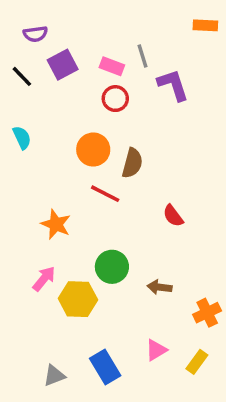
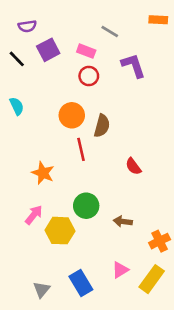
gray line: (143, 56) -> (110, 31), moved, turned -42
red line: (105, 194) -> (81, 149), turned 50
yellow rectangle: (197, 362) -> (152, 279), size x1.5
gray triangle: (54, 376) -> (42, 290), turned -30

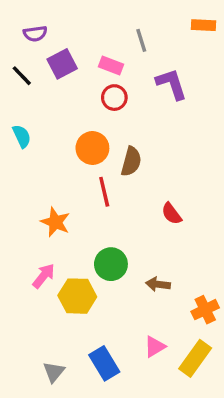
gray line: (110, 31) -> (141, 40), turned 42

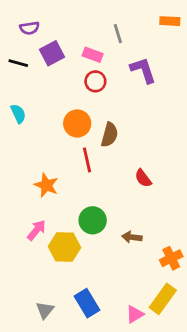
black line: (22, 76) -> (18, 63), turned -30
pink triangle: (155, 347) -> (135, 314), moved

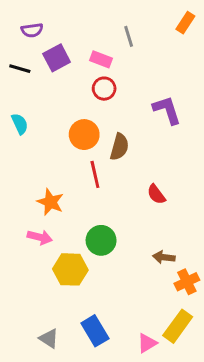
orange rectangle: (170, 21) -> (185, 23), turned -60
purple L-shape: (143, 70) -> (167, 110), moved
pink arrow: (36, 230) -> (40, 237), moved, turned 65
brown arrow: (132, 237) -> (164, 257), moved
gray triangle: (45, 310) -> (49, 338), turned -36

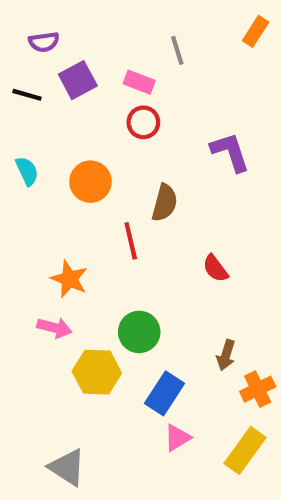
orange circle: (84, 135) -> (90, 182), moved
brown arrow: (164, 257) -> (226, 355), turned -80
blue rectangle: (95, 331) -> (165, 393), moved, turned 64
gray triangle: (49, 338) -> (67, 467), size x1.4
pink triangle: (147, 343) -> (177, 438), moved

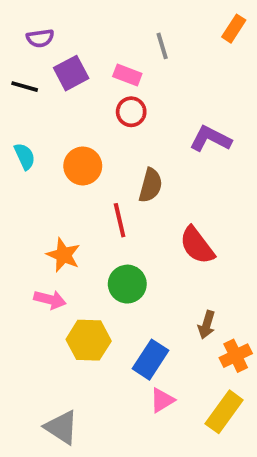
purple L-shape: (230, 152) -> (211, 139), turned -45
red semicircle: (215, 268) -> (197, 245), size x1.5
green circle: (139, 332) -> (127, 284), moved

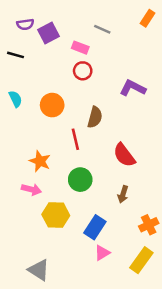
gray line: (162, 46) -> (102, 29), turned -49
purple square: (71, 73) -> (48, 33), moved
brown arrow: (207, 325) -> (123, 194), moved

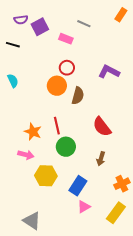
red circle: (83, 71) -> (67, 68), moved
orange circle: (52, 105) -> (57, 86), moved
red line: (75, 139) -> (57, 126), moved

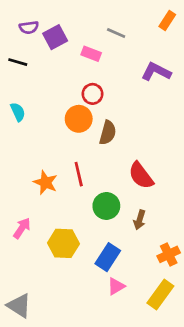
purple L-shape: (109, 72) -> (156, 72), moved
green circle: (66, 147) -> (106, 206), moved
pink arrow: (26, 155) -> (22, 228), moved, turned -70
gray triangle: (32, 221) -> (19, 306), moved

